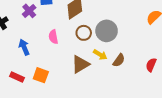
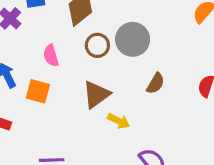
yellow arrow: (100, 55) -> (119, 121), moved
orange square: (41, 75) -> (38, 91), moved

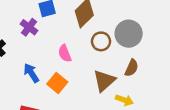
brown semicircle: (156, 83) -> (132, 68), moved
orange square: (38, 91) -> (57, 83), turned 30

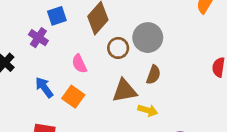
brown triangle: (104, 81) -> (124, 91), turned 35

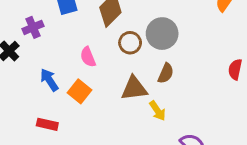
purple cross: (38, 38) -> (33, 27), moved, turned 30
yellow arrow: (148, 110) -> (158, 111), turned 36

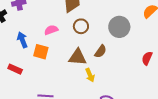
gray circle: (162, 34) -> (119, 27), moved
pink semicircle: (88, 57) -> (51, 30), turned 80
orange square: (79, 91) -> (41, 52), turned -35

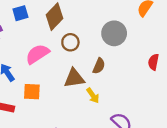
pink semicircle: (51, 30) -> (37, 54), size x1.5
orange square: (41, 52) -> (32, 92), moved

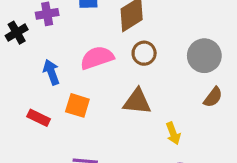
brown semicircle: (99, 66) -> (213, 97), moved
yellow arrow: (93, 96) -> (173, 133), moved

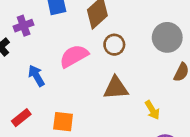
orange square: (77, 105) -> (63, 122), moved
red rectangle: (39, 118) -> (21, 118), moved, turned -54

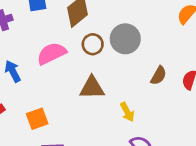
gray circle: (167, 37) -> (125, 39), moved
orange square: (63, 122) -> (37, 119), turned -30

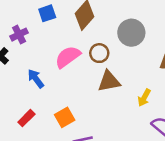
brown circle: (93, 44) -> (99, 53), moved
yellow arrow: (127, 112) -> (144, 98), turned 66

